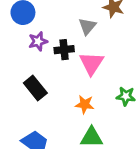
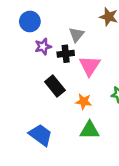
gray triangle: (87, 26) -> (76, 35), moved
black rectangle: (35, 88) -> (55, 86), moved

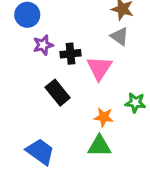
gray triangle: (76, 35) -> (120, 36), moved, turned -35
orange star: (84, 102) -> (104, 117), moved

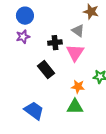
gray triangle: (120, 36) -> (78, 31), moved
purple star: (43, 45) -> (23, 37), moved

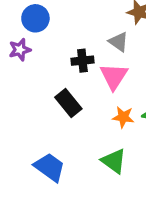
purple star: (23, 37) -> (20, 50), moved
orange star: (78, 87) -> (123, 117), moved
green triangle: (75, 107) -> (114, 161), turned 36

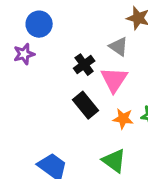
black cross: (82, 61) -> (84, 65), turned -30
black rectangle: (68, 103) -> (86, 105), moved

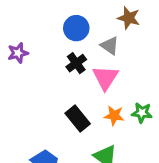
blue circle: (39, 24) -> (76, 28), moved
black rectangle: (86, 105) -> (78, 119), moved

